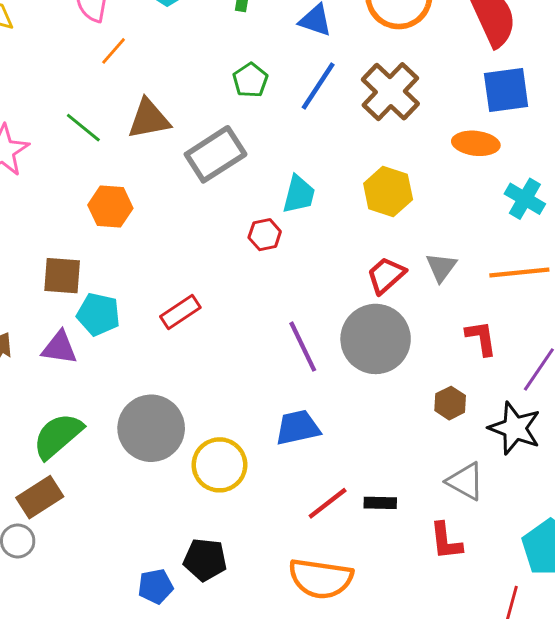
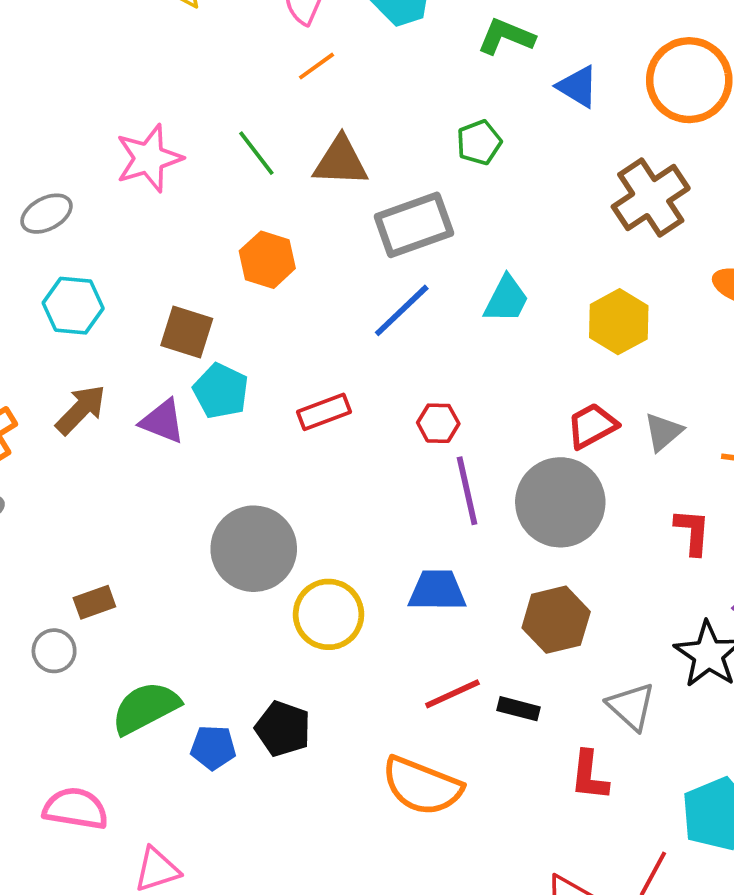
blue line: (318, 86) -> (402, 310), moved
red hexagon: (265, 235) -> (438, 423), moved
brown hexagon: (450, 403) -> (556, 620), moved, size x1.6
green semicircle: (58, 436) -> (146, 708), moved
brown rectangle: (40, 497) -> (94, 602), size x0.7

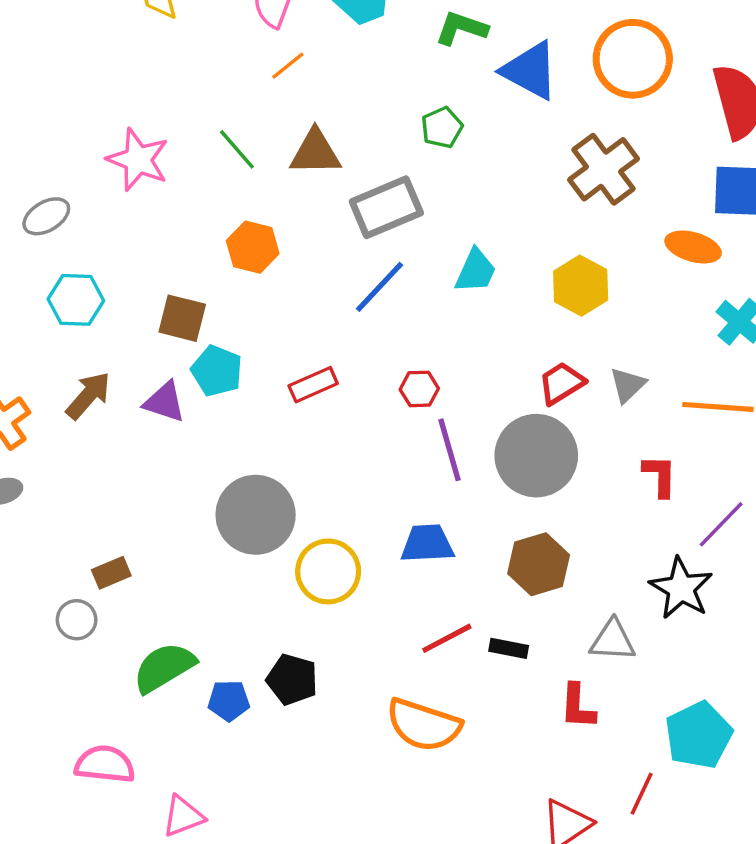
blue triangle: (578, 86) -> (530, 71), size x1.5
pink star: (149, 158) -> (138, 160), turned -30
gray triangle: (631, 706) -> (613, 640), turned -36

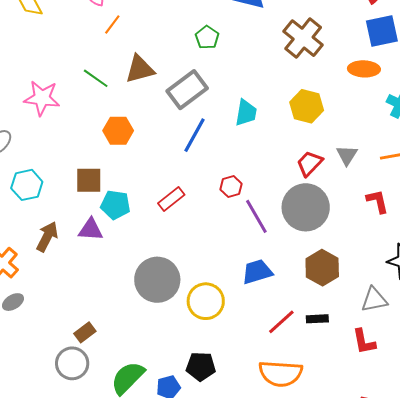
gray circle: (77, 620) -> (72, 363), size x1.4

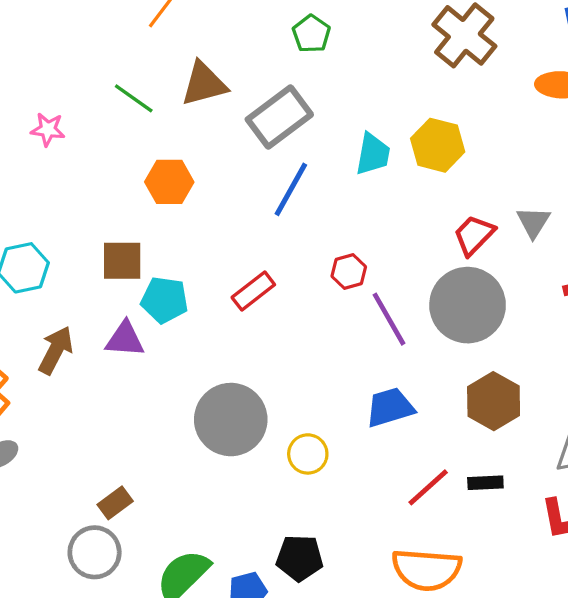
pink star: (42, 98) -> (48, 129), size x0.6
yellow hexagon: (307, 106) -> (438, 145), moved
yellow circle: (206, 301) -> (308, 454), size x0.7

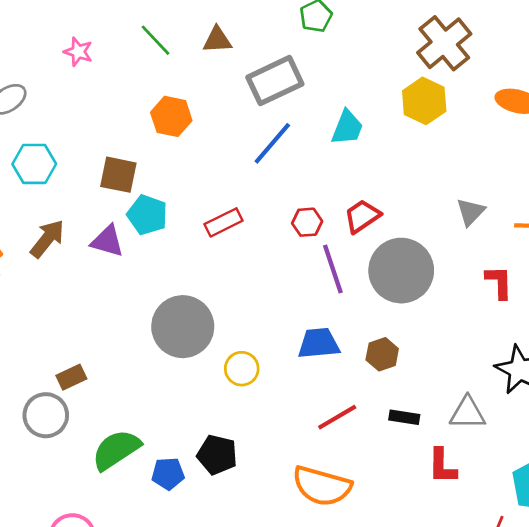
brown triangle: (204, 84) -> (217, 40), size x0.7
yellow hexagon: (438, 145) -> (424, 101), moved
red trapezoid: (474, 235) -> (362, 216), moved
brown hexagon: (494, 401) -> (382, 354), moved, size x0.7
black rectangle: (485, 483) -> (404, 417), moved

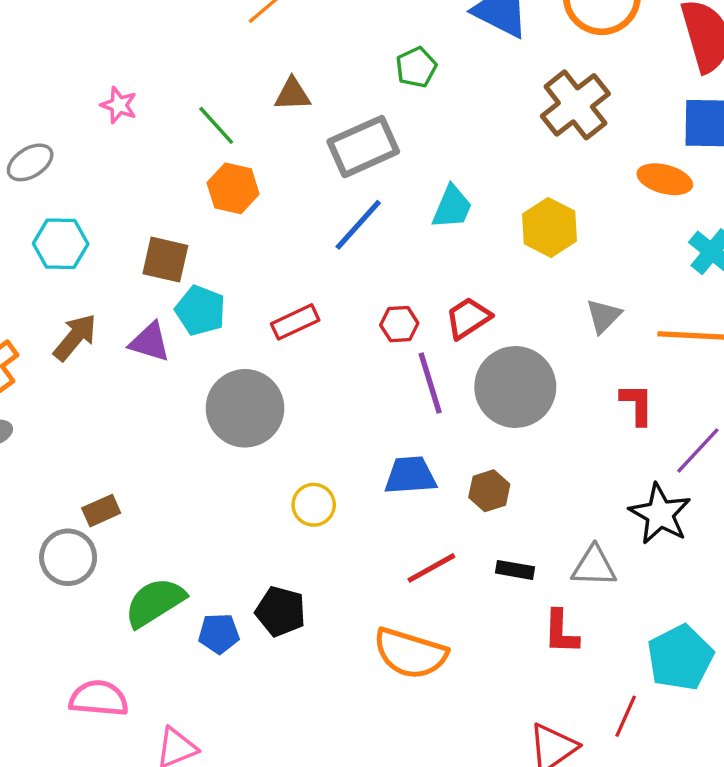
green line: (156, 40) -> (216, 125), moved
yellow hexagon: (424, 101) -> (549, 227), moved
gray circle: (183, 327) -> (245, 408), moved

